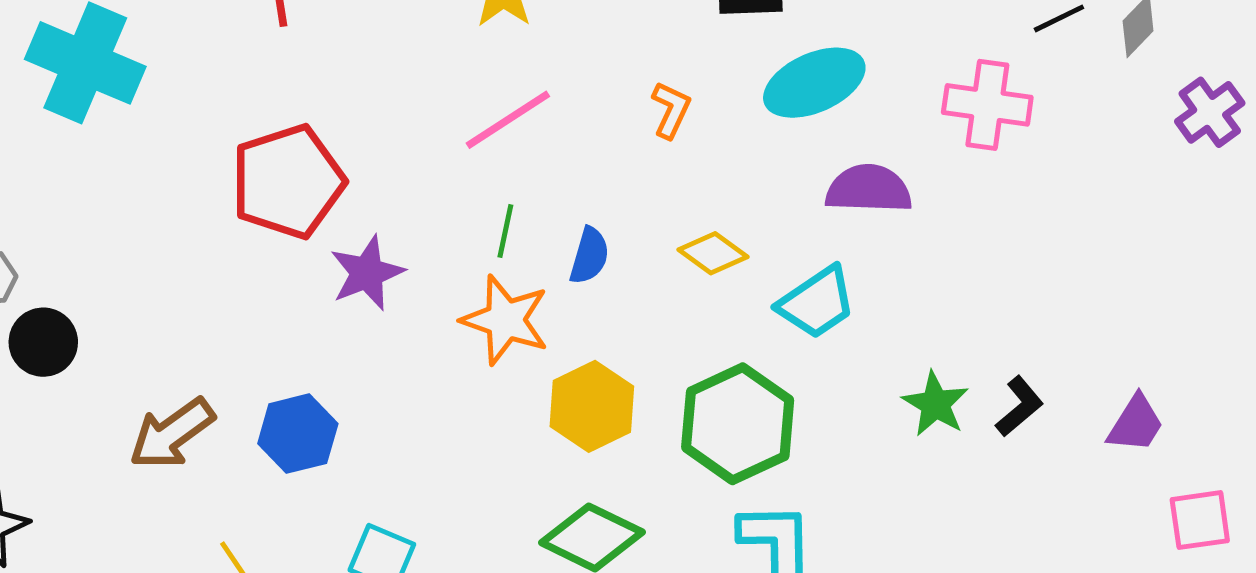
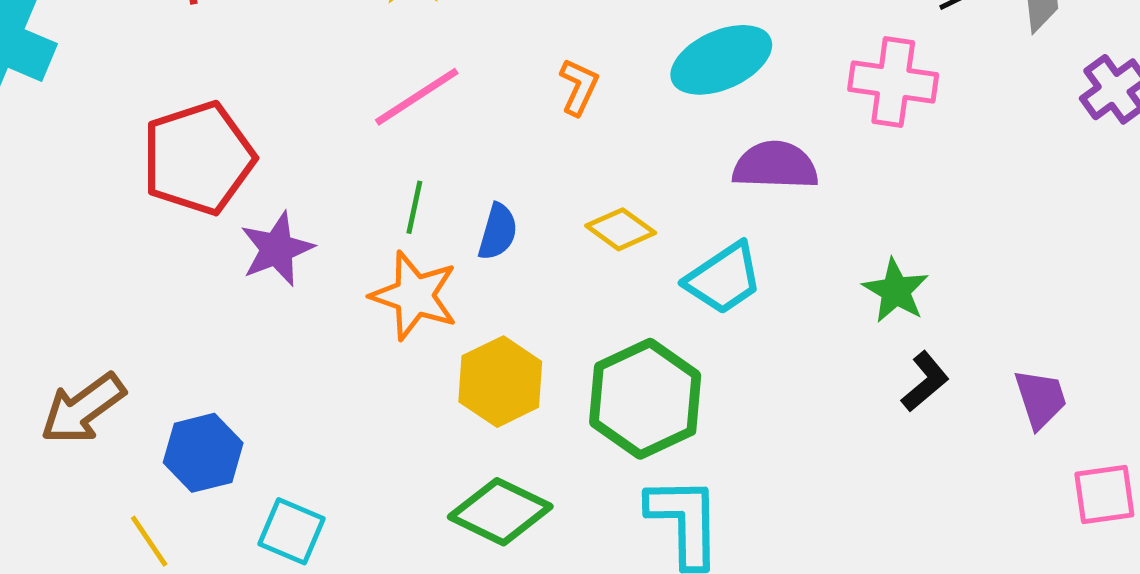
green star: (935, 404) -> (896, 291), moved
purple trapezoid: (1136, 424) -> (1041, 399), turned -50
blue hexagon: (298, 434) -> (203, 453), moved

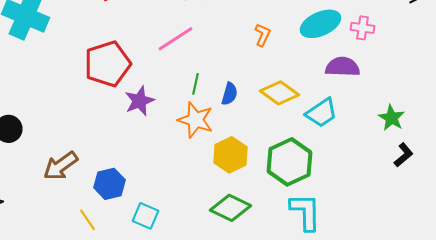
pink cross: (893, 82) -> (362, 28), moved, size x0.7
pink line: (417, 97) -> (176, 39), moved
yellow diamond: (621, 229) -> (280, 93), size x1.4

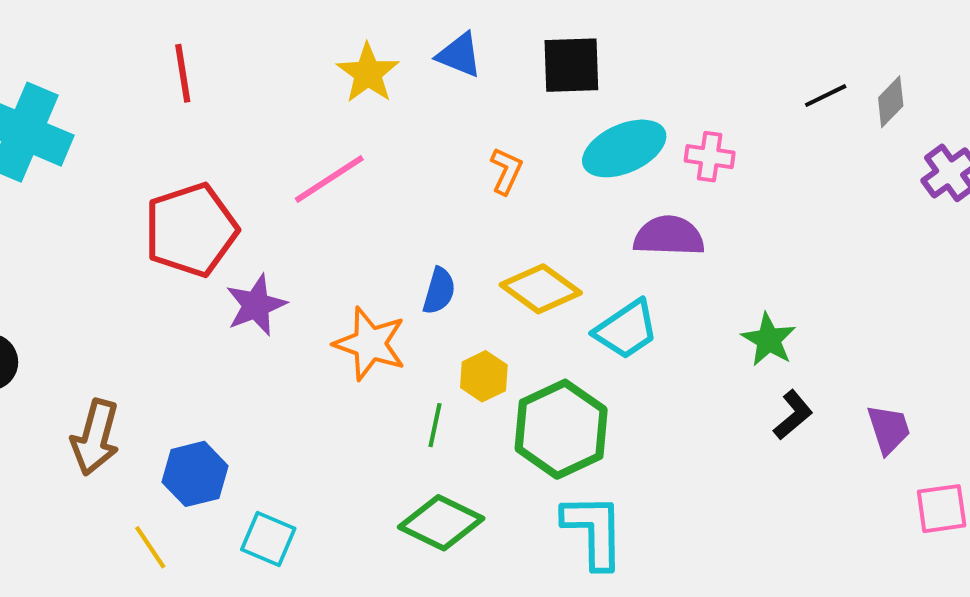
green line: (196, 84) -> (435, 425), moved
yellow hexagon: (230, 155) -> (484, 376), moved, size x0.7
brown arrow: (60, 166) -> (95, 437), turned -39

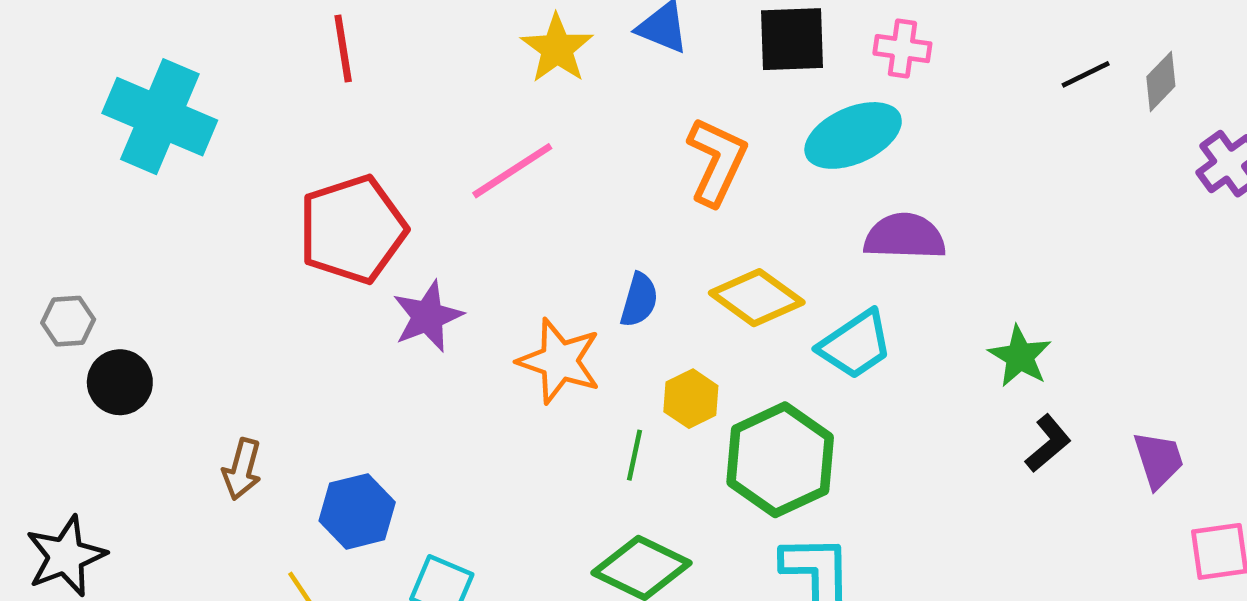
pink cross: (710, 157) -> (902, 49), moved
orange L-shape: (506, 171) -> (717, 161), size x1.6
brown arrow: (95, 437) -> (242, 469), size x0.7

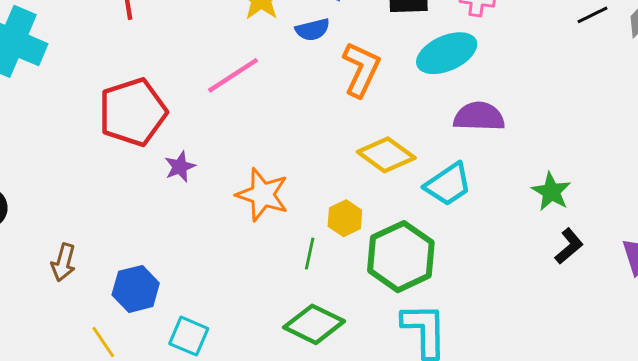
blue semicircle: (639, 300) -> (313, 30), moved, turned 60
purple star: (428, 316) -> (180, 167), size x0.7

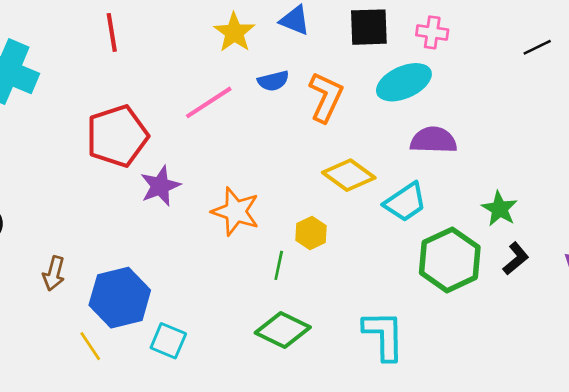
blue semicircle: (313, 30) -> (273, 81), moved
purple star: (180, 167) -> (160, 186), size x1.4
green hexagon: (401, 257) -> (450, 260), moved
blue hexagon: (136, 289) -> (120, 298), size x1.4

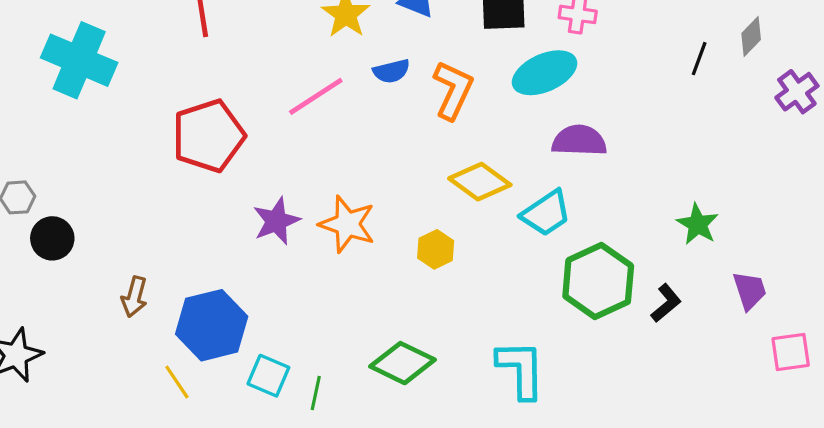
black line: (537, 47) -> (699, 59), moved, turned -44
purple star: (160, 186) -> (276, 221), moved
green star: (500, 209) -> (698, 224), moved
black L-shape: (516, 259) -> (666, 303), moved
green line: (279, 265) -> (316, 393), moved

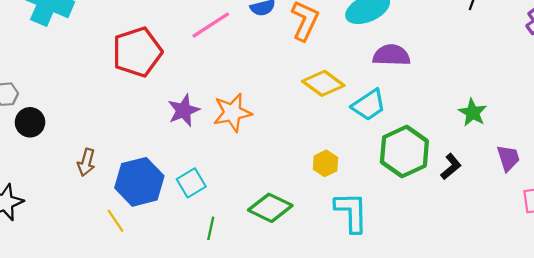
orange star: (347, 224) -> (232, 113), turned -30
yellow hexagon: (436, 249) -> (325, 163), moved
cyan square: (268, 376) -> (191, 183), moved, turned 36

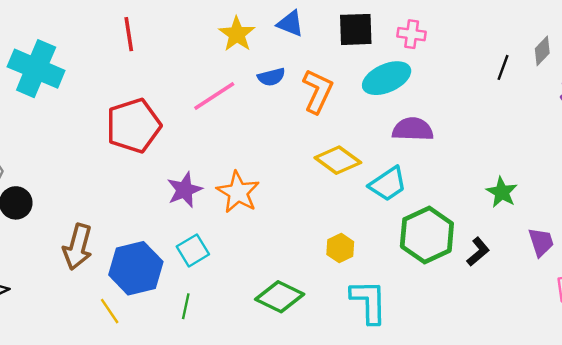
orange star: (232, 113) -> (238, 192), turned -30
brown arrow: (86, 162) -> (78, 247), size x1.5
cyan square: (191, 183) -> (193, 250), moved
green line: (211, 228) -> (186, 306), moved

